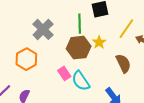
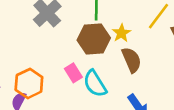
orange hexagon: (26, 59) -> (29, 83), moved
brown semicircle: (123, 63) -> (132, 60), moved

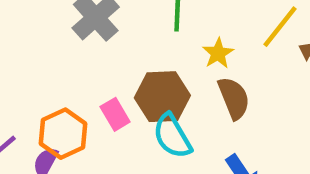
brown hexagon: (94, 39) -> (162, 97), moved
pink rectangle: (73, 73) -> (115, 114), moved

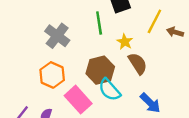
pink rectangle: (115, 114) -> (78, 100), moved, size x1.6
orange hexagon: (63, 134) -> (52, 75), moved

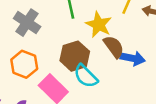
yellow star: (125, 42) -> (99, 25), size x1.5
blue arrow: (150, 103) -> (133, 58), moved, turned -30

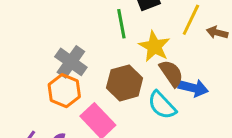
gray cross: (27, 23) -> (71, 62), moved
cyan semicircle: (86, 76) -> (162, 105), moved

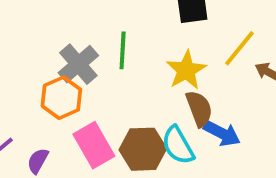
green line: (121, 24) -> (123, 50), moved
brown hexagon: (125, 83) -> (143, 149), moved

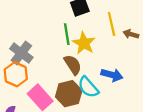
yellow line: (239, 48) -> (112, 24), turned -40
green line: (123, 50) -> (67, 34), moved
brown semicircle: (199, 109) -> (73, 65), moved

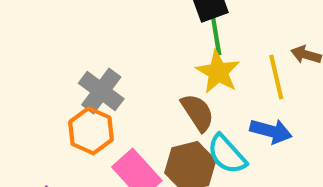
yellow line: (112, 24) -> (276, 77), moved
green line: (67, 34) -> (216, 35), moved

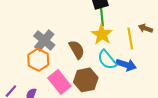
brown semicircle: (198, 112) -> (77, 50), moved
cyan semicircle: (227, 154) -> (107, 60), moved

